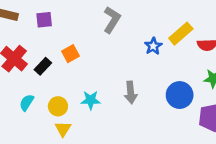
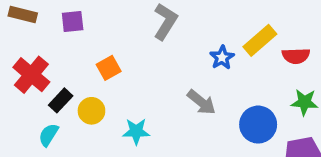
black rectangle: (43, 66) -> (61, 100), moved
gray arrow: (131, 93) -> (201, 102), moved, turned -45
yellow circle: (58, 106) -> (91, 111), moved

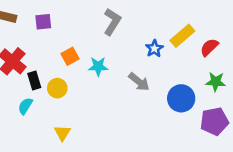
red semicircle: (296, 56) -> (209, 47), turned 138
black rectangle: (61, 100) -> (34, 80), turned -60
cyan star: (136, 131) -> (98, 66), moved

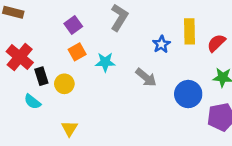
purple square: (43, 22) -> (73, 25), moved, turned -30
yellow rectangle: (182, 36) -> (189, 31), turned -50
cyan semicircle: (25, 106) -> (32, 102), turned -84

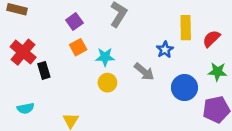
blue star: (161, 44) -> (165, 50), moved
yellow circle: (64, 84) -> (107, 83), moved
cyan semicircle: (32, 102) -> (26, 108), moved, turned -49

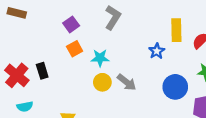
red cross: (23, 52) -> (17, 75), moved
gray arrow: (144, 72) -> (127, 82), moved

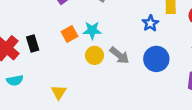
orange square: (75, 49) -> (70, 34), moved
blue circle: (175, 87) -> (156, 59), moved

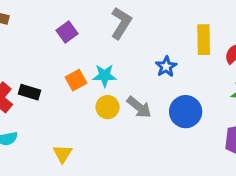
blue star: (150, 23) -> (166, 67), moved
black rectangle: (33, 43) -> (29, 92), turned -56

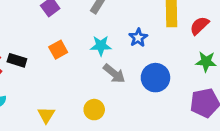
cyan star: (105, 76) -> (101, 46), moved
yellow circle: (108, 107) -> (94, 110), moved

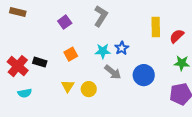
blue star: (138, 38) -> (122, 48), moved
yellow circle: (94, 110) -> (89, 89), moved
yellow triangle: (46, 115) -> (68, 86), moved

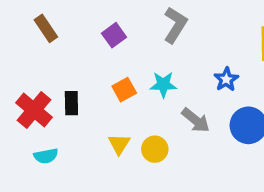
brown rectangle: (18, 12) -> (46, 28), moved, turned 42
blue star: (122, 48) -> (226, 79), moved
cyan star: (103, 51) -> (163, 84), moved
black rectangle: (40, 62) -> (71, 103), turned 72

